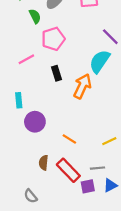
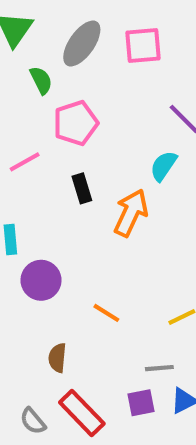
cyan semicircle: (100, 61) -> (163, 166), size x0.7
red rectangle: (68, 170) -> (82, 413), moved

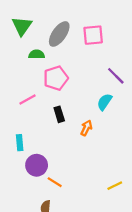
green semicircle: (41, 80) -> (37, 54), turned -63
orange arrow: (131, 213) -> (86, 128), size x0.6
orange line: (106, 313) -> (55, 182), moved

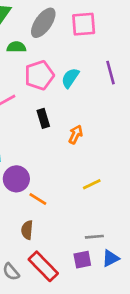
purple line: (116, 76) -> (111, 73), turned 30
cyan semicircle: (104, 102) -> (70, 78), moved
yellow line: (115, 186) -> (92, 184), moved

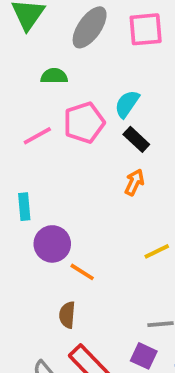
green semicircle: (16, 47) -> (54, 76), moved
pink pentagon: (39, 75) -> (84, 123), moved
black rectangle: (43, 118) -> (136, 139), moved, turned -30
purple square: (82, 260) -> (144, 356), turned 36

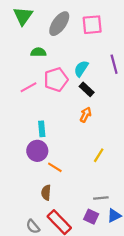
cyan rectangle: (24, 207) -> (42, 129), moved
yellow line: (157, 251) -> (99, 155), turned -32

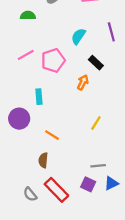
green semicircle: (38, 52) -> (28, 15), moved
pink pentagon: (56, 80) -> (53, 60), moved
black rectangle: (87, 89) -> (96, 63), moved
purple circle: (37, 151) -> (19, 119), moved

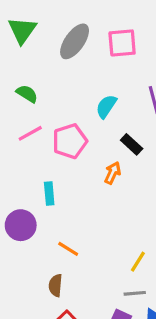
green semicircle: (28, 15) -> (27, 94), moved, turned 32
yellow line: (96, 123) -> (138, 262), moved

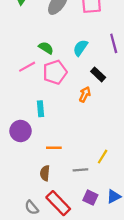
green semicircle: (27, 94) -> (46, 48), moved
orange line: (68, 249) -> (54, 148), turned -32
gray line: (135, 293) -> (80, 170), moved

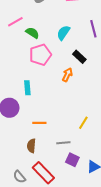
pink line: (27, 67) -> (15, 22), moved
yellow line: (103, 157) -> (83, 123), moved
purple square: (90, 198) -> (72, 160), moved

